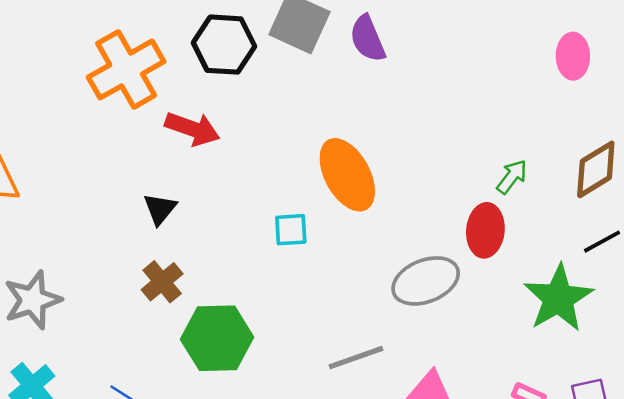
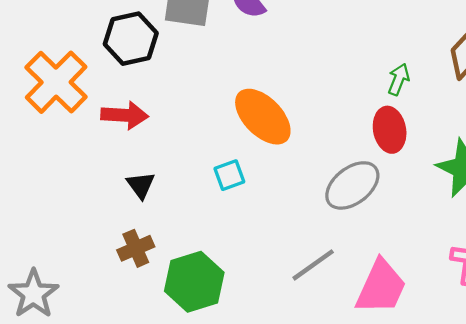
black triangle: (160, 209) -> (141, 185), moved
brown cross: (162, 282) -> (136, 248), turned 32

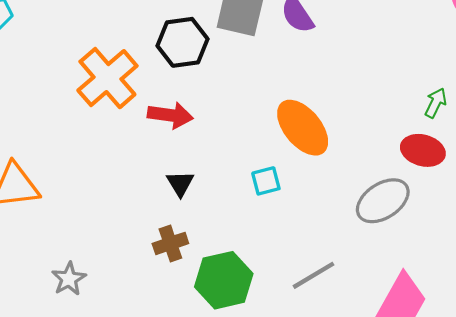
red ellipse: (390, 130) -> (423, 150), turned -69
gray line: (313, 265) -> (314, 275), moved
gray star: (34, 294) -> (69, 279), size x0.7

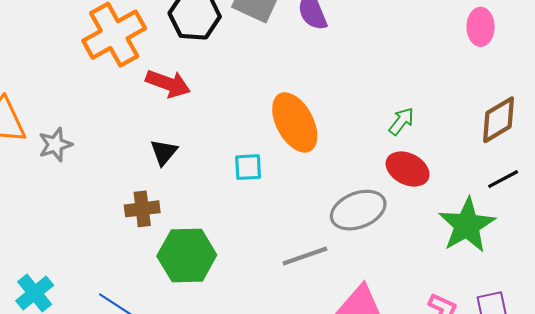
green arrow: (436, 103) -> (401, 121), moved
gray line: (314, 275) -> (305, 256), moved
gray star: (69, 279) -> (55, 145), moved

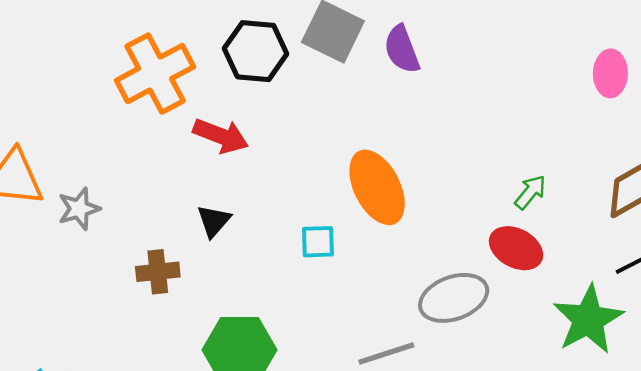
green arrow: (401, 121) -> (530, 192), moved
brown cross: (142, 209) -> (158, 272), moved

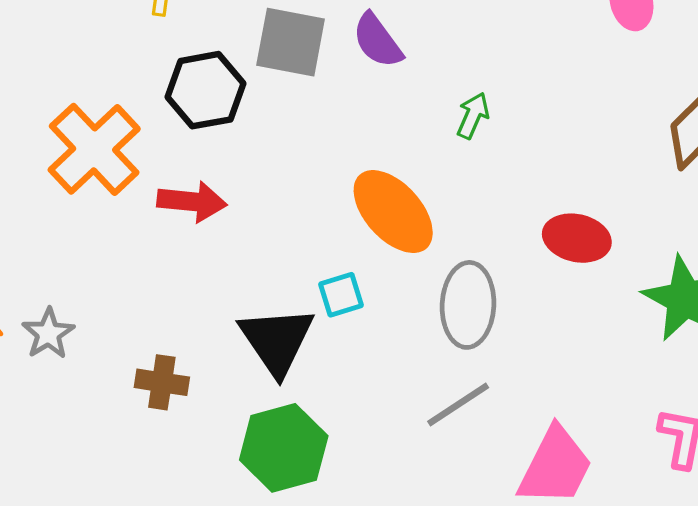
green arrow: (530, 192) -> (473, 116), moved
black triangle: (214, 221) -> (277, 341), moved, size x1.8
brown cross: (158, 272) -> (162, 382), turned 30
gray ellipse: (454, 298) -> (468, 305), moved, turned -52

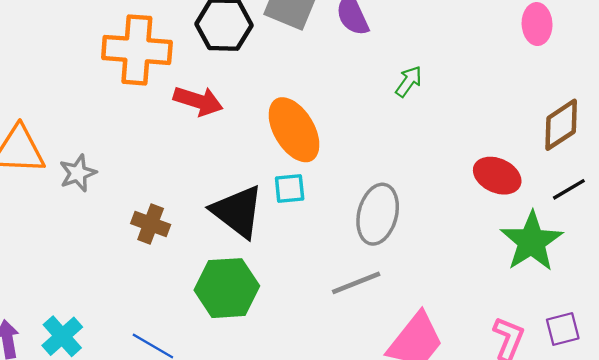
orange cross: (94, 149) -> (137, 50), turned 36
orange ellipse: (393, 212) -> (294, 130), moved
red ellipse: (577, 238) -> (497, 176), moved
black triangle: (277, 341) -> (238, 211), turned -30

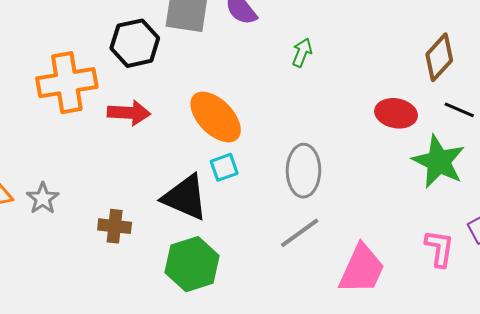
black line: (569, 189) -> (459, 110), turned 68

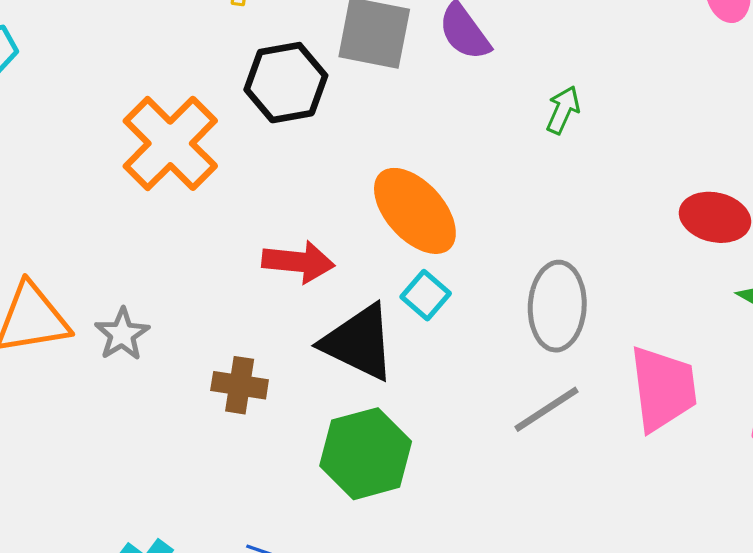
orange cross: (67, 83) -> (170, 143), turned -38
red arrow: (129, 113) -> (298, 262), moved
cyan square: (224, 167) -> (426, 295), turned -32
pink trapezoid: (362, 269) -> (663, 388), moved, turned -34

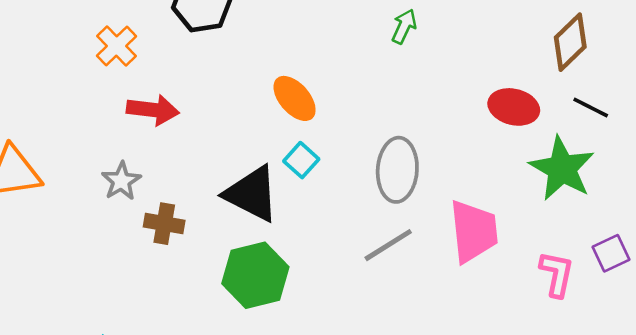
orange cross: (170, 143) -> (117, 46), size x0.6
orange ellipse: (415, 211) -> (295, 98), size x0.7
red arrow: (298, 262) -> (153, 110), moved
gray star: (122, 334) -> (121, 181), moved

